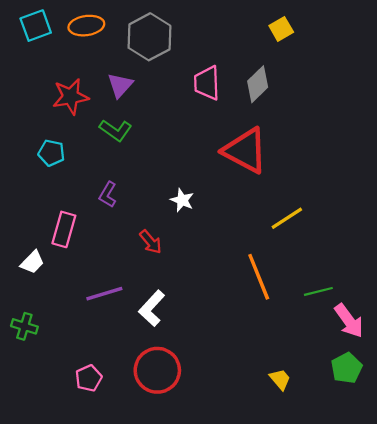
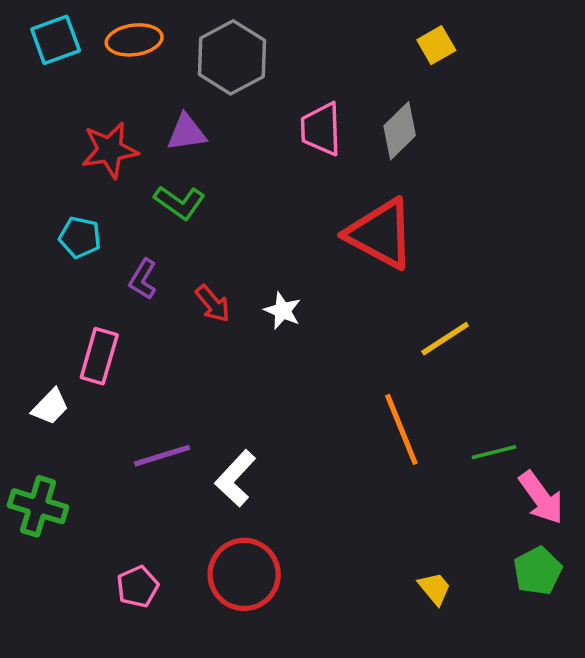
purple triangle: (120, 85) -> (187, 132), turned 40
purple L-shape: (108, 195) -> (143, 279), moved
red arrow: (151, 242) -> (213, 304), moved
green cross: (24, 326) -> (38, 506), size x1.4

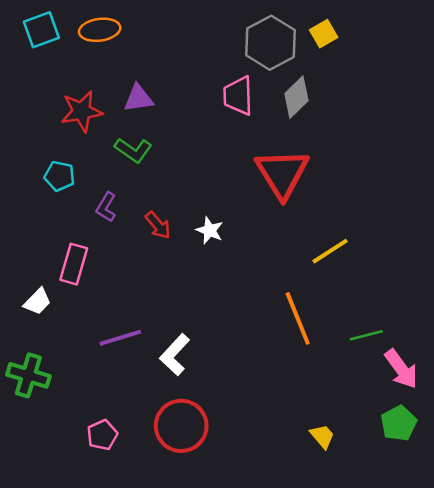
gray hexagon: (232, 57) -> (271, 43), moved
red triangle: (380, 234) -> (282, 173), turned 30

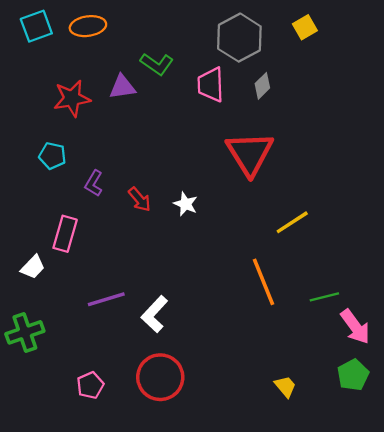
yellow square: (324, 34) -> (305, 27), moved
gray diamond: (296, 97) -> (262, 86), size x0.7
green L-shape: (133, 150) -> (157, 64), moved
green cross: (28, 375) -> (25, 332), turned -36

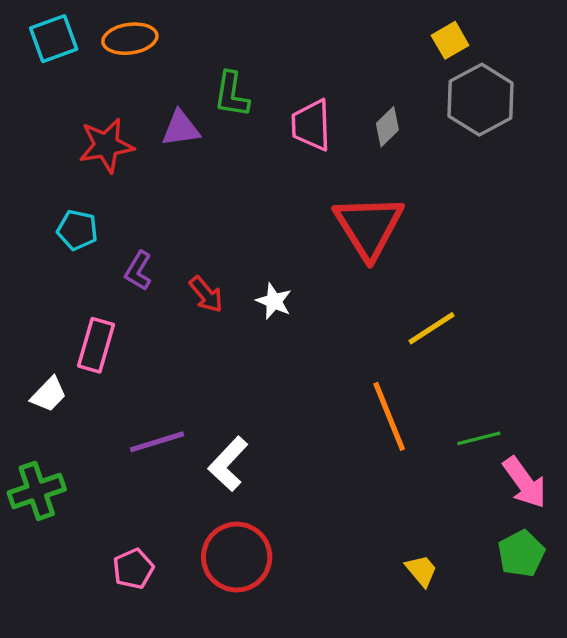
gray hexagon: (239, 38) -> (481, 100), moved
green L-shape: (157, 64) -> (232, 95), turned 64

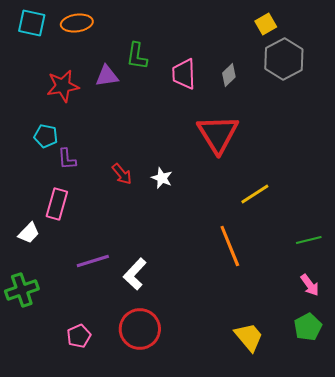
cyan square: (54, 39) -> (32, 23), turned 32
purple L-shape: (138, 271) -> (67, 159), moved, turned -35
green line: (479, 438) -> (309, 240), moved
pink arrow: (525, 482) -> (310, 285), size x0.7
yellow trapezoid: (421, 571) -> (249, 337), size x1.5

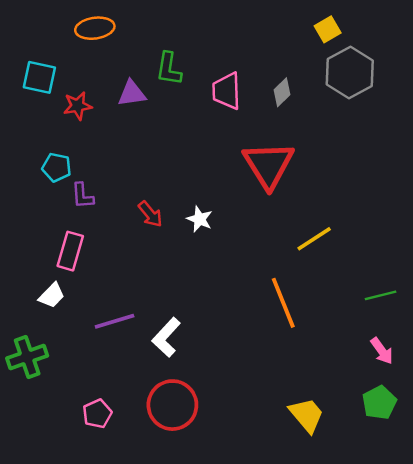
cyan square: (32, 23) -> (39, 77), moved
red star: (63, 86) -> (78, 106), size x0.7
white trapezoid: (29, 233) -> (52, 295), moved

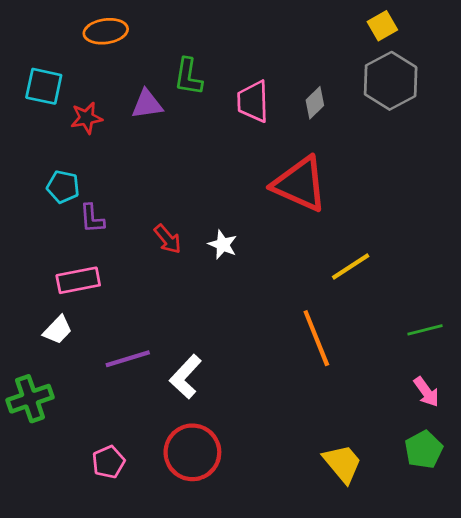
yellow square: (328, 29) -> (382, 26), moved
red triangle: (268, 165) -> (300, 184), turned -34
pink rectangle: (70, 251) -> (78, 280), turned 63

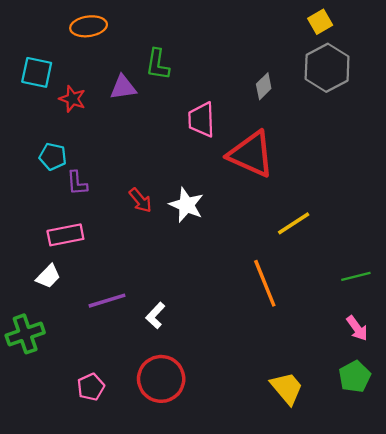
pink trapezoid: (253, 101) -> (201, 120), moved
red star: (86, 118) -> (72, 99), turned 30
white star: (223, 245) -> (186, 205), size x1.4
white L-shape: (186, 377) -> (155, 316), size x0.7

